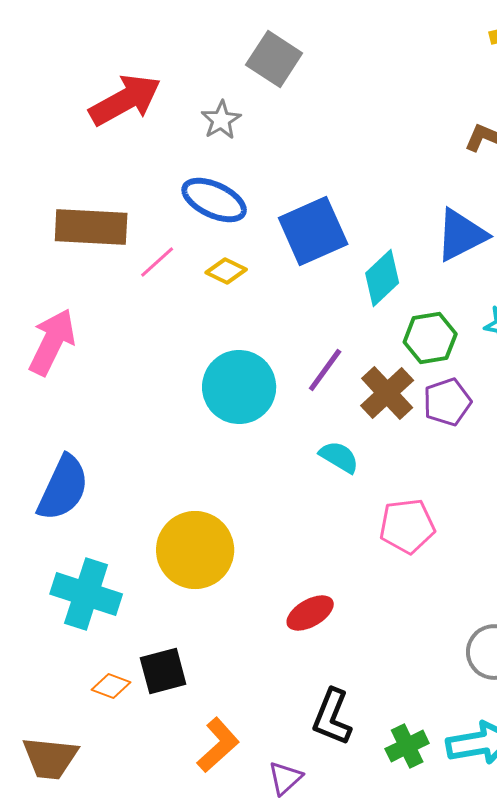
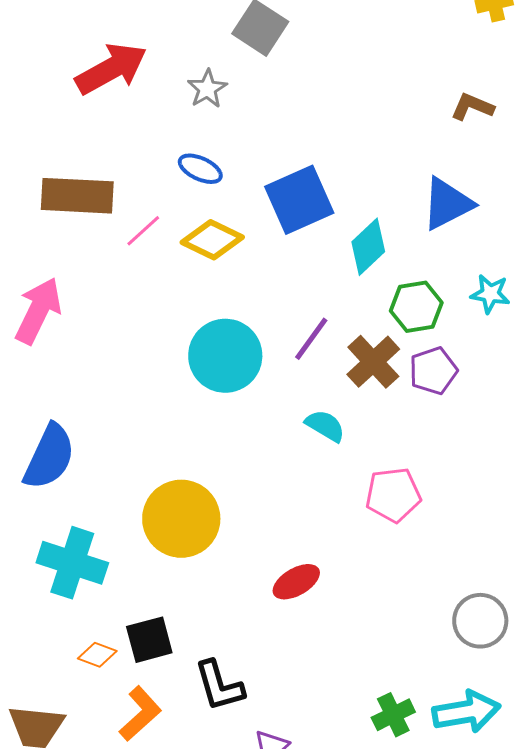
blue ellipse: (214, 200) -> (200, 169), size x0.7
yellow diamond: (226, 271) -> (212, 240), size x1.5
black L-shape: (332, 717) -> (219, 686), moved, turned -38
orange L-shape: (218, 745) -> (140, 714), moved

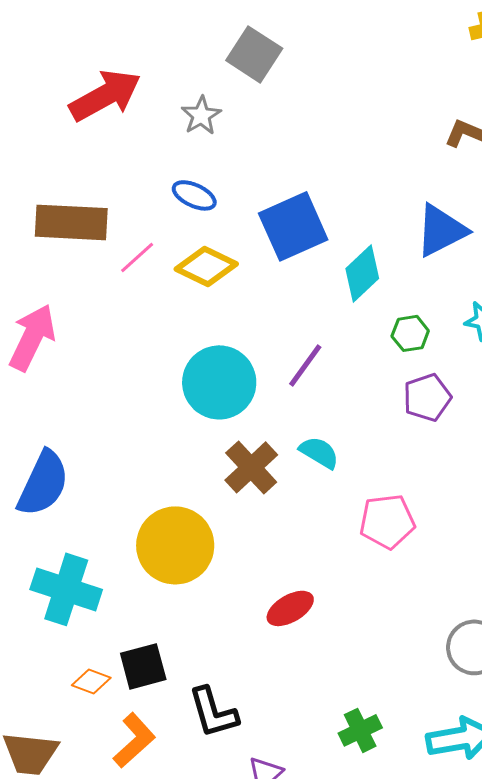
green hexagon: (416, 307) -> (410, 333), size x0.7
brown cross: (373, 362) -> (251, 467), moved
green cross: (393, 715) -> (360, 730), moved

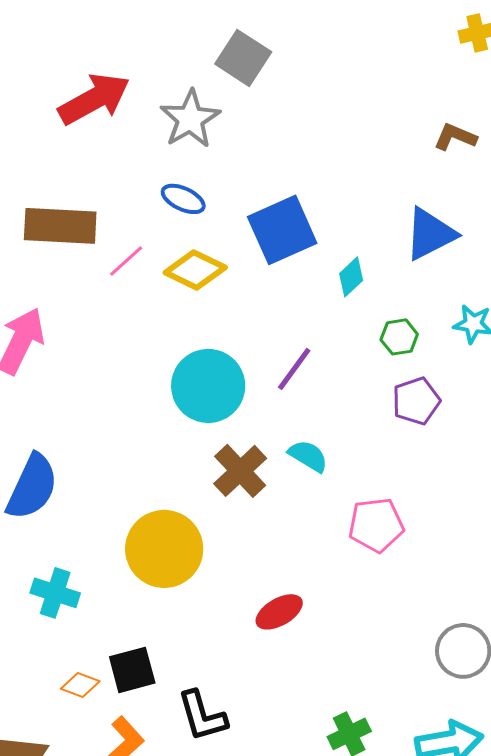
gray star: (201, 115) -> (190, 119), size x1.5
cyan diamond: (362, 273) -> (351, 277), size x0.7
cyan cross: (66, 589) -> (55, 593), size x0.7

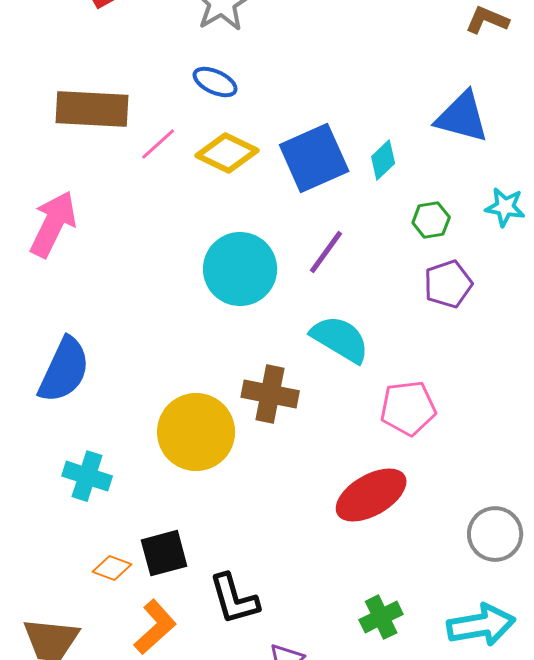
blue square: (282, 230) -> (314, 158), moved
blue triangle: (430, 234) -> (462, 117), turned 42
cyan semicircle: (308, 456) -> (340, 339), size x1.5
brown cross: (240, 471) -> (270, 394), moved, turned -36
red ellipse: (279, 612) -> (371, 495), moved, size x1.5

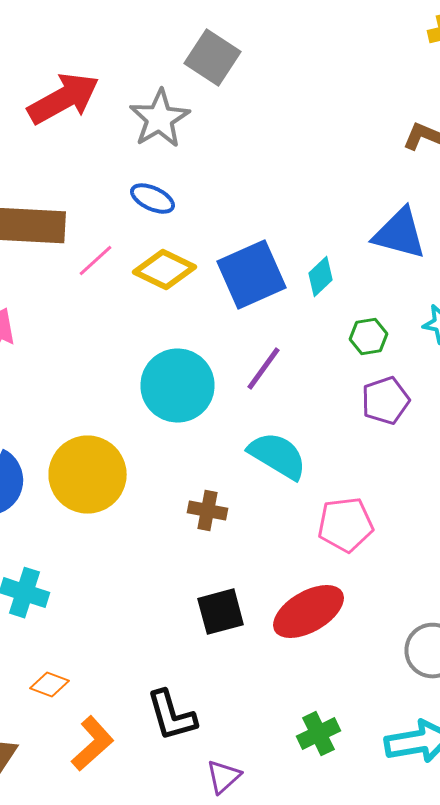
brown cross: (270, 394) -> (208, 511), size x0.7
yellow circle: (196, 432) -> (88, 475), moved
black square: (164, 553) -> (220, 612), moved

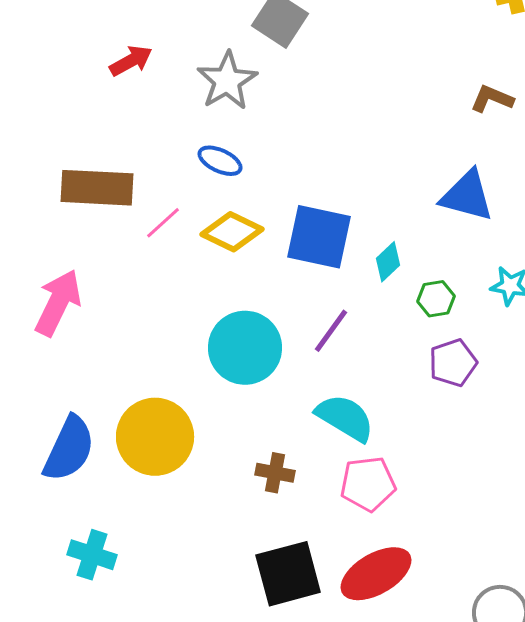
red arrow: (64, 99) -> (131, 61), size x0.6
blue square: (252, 275) -> (319, 237), turned 36
cyan diamond: (320, 277) -> (388, 262), moved
pink pentagon: (346, 525) -> (368, 484), moved
black square: (220, 612) -> (288, 574), size x1.4

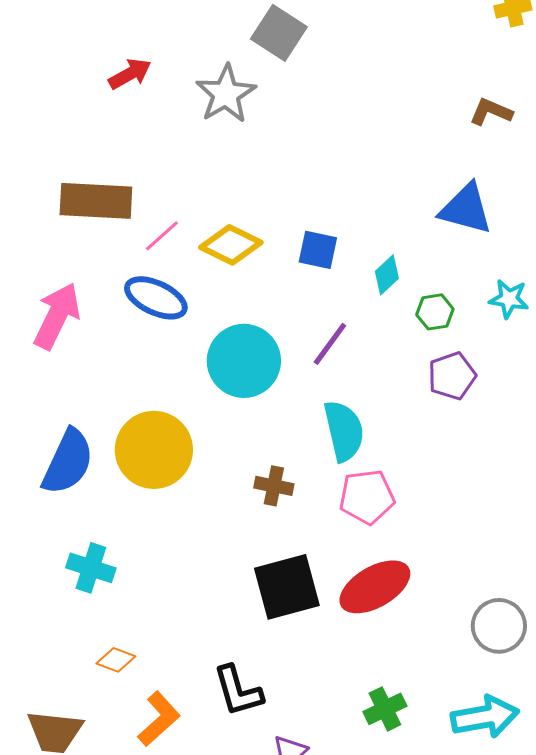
blue ellipse: (220, 161) -> (156, 298), moved, size x1.4
blue square: (319, 237) -> (318, 250), size x0.6
cyan semicircle: (345, 418) -> (344, 431), turned 46

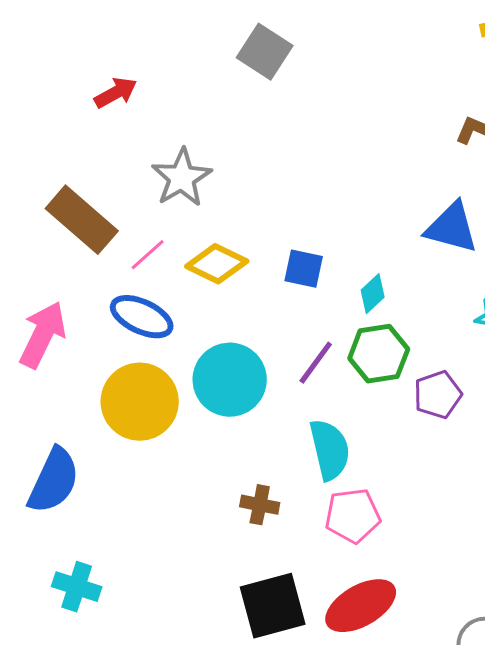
gray star: (226, 94) -> (182, 178), moved
brown rectangle: (96, 201) -> (82, 220), turned 38
green hexagon: (435, 312) -> (379, 354), moved, size x1.6
yellow circle: (154, 450) -> (140, 402), moved

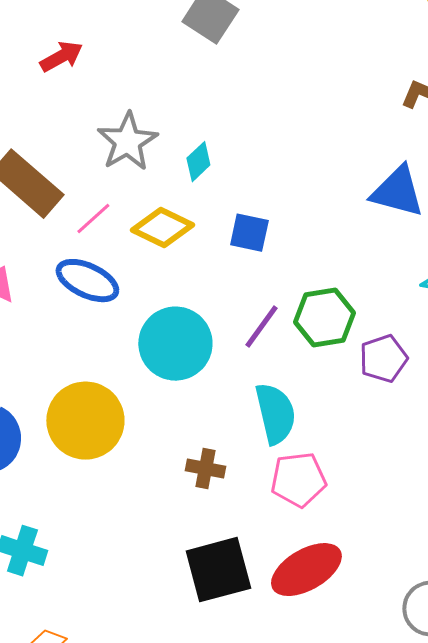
cyan diamond: (373, 294) -> (198, 162), moved
yellow circle: (140, 402) -> (85, 421), moved

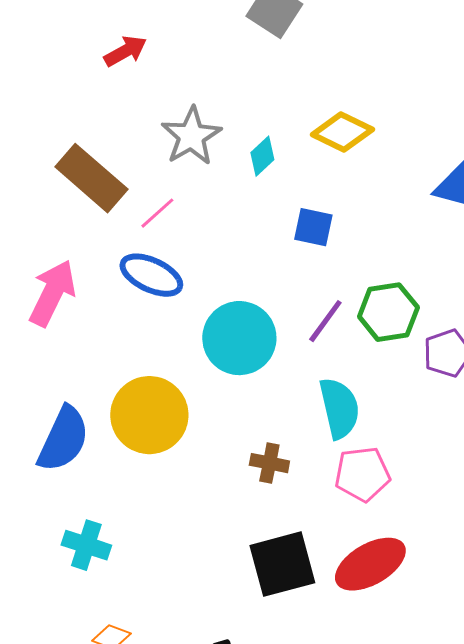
yellow diamond: (162, 228) -> (342, 132), moved

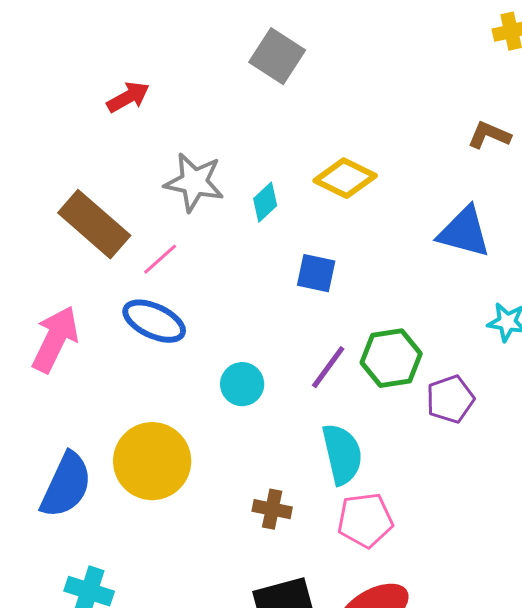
gray star: (191, 136) -> (194, 182), turned -30
cyan circle: (239, 338) -> (242, 384), size x0.6

